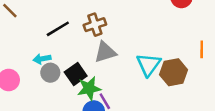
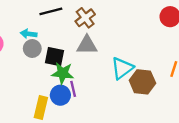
brown cross: (95, 25) -> (85, 18), turned -36
black square: (76, 74) -> (55, 57), turned 30

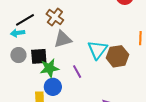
cyan arrow: (29, 34) -> (18, 33), moved
purple line: (73, 89) -> (77, 72), moved

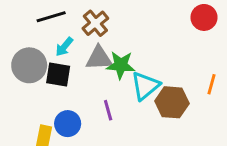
cyan arrow: (18, 33) -> (64, 47), moved, turned -56
gray circle: (18, 55) -> (29, 65), size x1.5
green star: (49, 68) -> (121, 65), moved

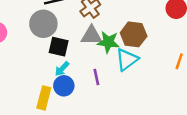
cyan arrow: (64, 47) -> (62, 69), moved
gray circle: (29, 65) -> (43, 24), moved
brown hexagon: (172, 102) -> (134, 34), moved

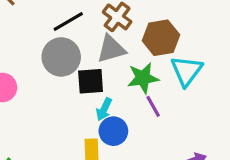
brown hexagon: (134, 34) -> (161, 38), moved
gray triangle: (92, 36) -> (111, 49), moved
green star: (108, 42) -> (143, 78), moved

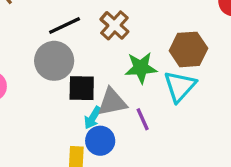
brown hexagon: (161, 38) -> (188, 49), moved
gray triangle: (111, 49) -> (112, 102), moved
green star: (143, 78) -> (141, 68), moved

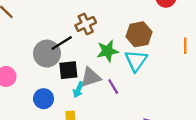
black line: (65, 25) -> (62, 43), moved
brown cross: (114, 25) -> (86, 24), turned 30
blue circle: (100, 141) -> (44, 99), moved

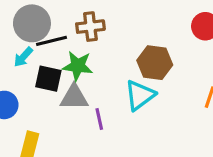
green star: (108, 51) -> (78, 66), moved
gray circle: (47, 54) -> (32, 23), moved
cyan arrow: (78, 90) -> (23, 57), moved

